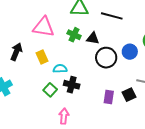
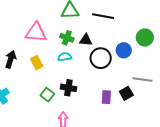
cyan semicircle: (60, 69) -> (65, 57), moved

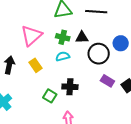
pink triangle: (36, 33) -> (31, 36), turned -40
purple rectangle: (106, 97) -> (107, 81), moved, turned -56

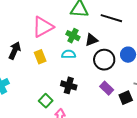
black triangle: (82, 37) -> (92, 40), turned -32
green square: (50, 96) -> (46, 101), moved

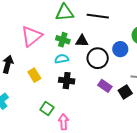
black triangle: (92, 40) -> (82, 41), turned 32
yellow rectangle: (40, 57) -> (34, 75), moved
black cross: (69, 85) -> (67, 81), moved

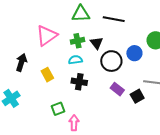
green cross: (63, 40) -> (78, 41), turned -32
black triangle: (82, 41) -> (97, 43), turned 48
green square: (47, 109) -> (58, 109), turned 32

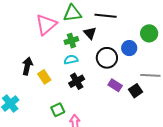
pink triangle: (47, 36) -> (46, 24), moved
black triangle: (97, 43) -> (90, 33), moved
black arrow: (21, 62) -> (27, 66), moved
black cross: (79, 82) -> (77, 81), turned -35

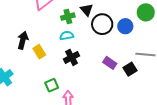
black circle: (107, 58) -> (102, 24), moved

